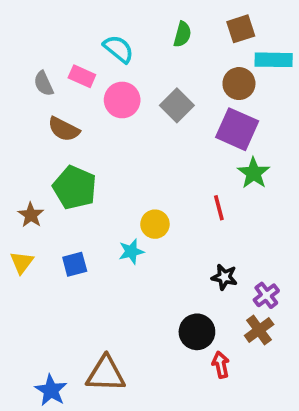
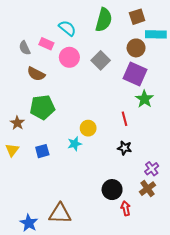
green semicircle: (182, 34) -> (104, 20), size x1.6
green pentagon: (75, 188) -> (42, 107), turned -30
black star: (224, 277) -> (125, 148), moved

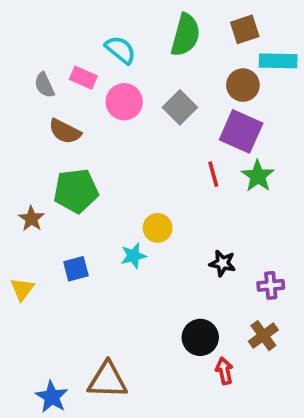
red line: (125, 119) -> (213, 174), moved
yellow triangle: (12, 150) -> (22, 289), moved
purple cross: (152, 169) -> (271, 285), moved, turned 32

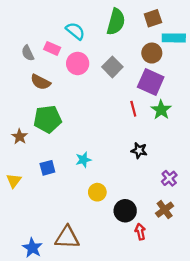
yellow circle: (158, 228) -> (97, 192), moved
black star: (223, 263) -> (139, 150), moved
purple cross: (271, 285) -> (169, 178), turned -35

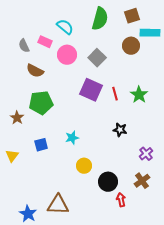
purple square: (151, 82) -> (91, 90), moved

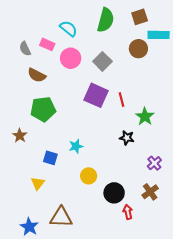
green star: (139, 95) -> (145, 117), moved
brown star: (17, 118) -> (20, 136), moved
blue square: (41, 145) -> (50, 158), moved, turned 32
yellow triangle: (12, 156) -> (38, 183), moved

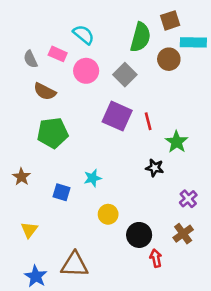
green semicircle: (106, 20) -> (140, 37), moved
brown star: (20, 136) -> (21, 177), moved
yellow triangle: (38, 183) -> (29, 230), moved

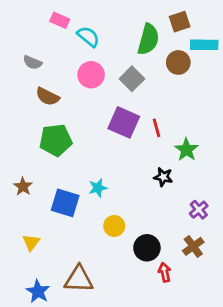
pink rectangle: (58, 54) -> (60, 20), moved
gray semicircle: (31, 59) -> (32, 62), turned -42
blue square: (62, 192) -> (65, 203), size x1.5

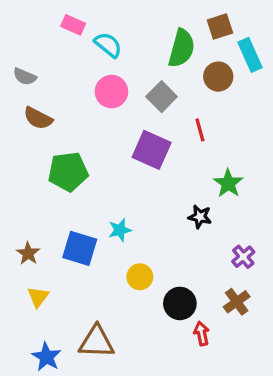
cyan rectangle: (204, 45) -> (250, 55), turned 65
gray semicircle: (32, 62) -> (25, 77), moved
brown semicircle: (47, 97) -> (38, 118), moved
red line: (156, 128) -> (200, 130), moved
brown star: (23, 186) -> (28, 253), moved

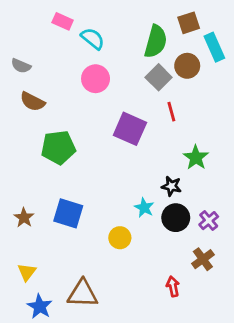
gray square: (162, 97) -> (159, 77), moved
cyan star: (120, 230) -> (144, 208), moved, turned -30
yellow triangle: (38, 297) -> (27, 272), moved
black circle: (180, 303) -> (176, 218), moved

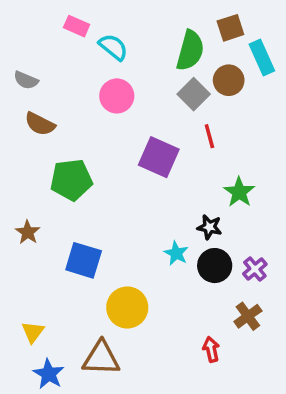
brown star: (24, 218) -> (28, 232), moved
yellow circle: (120, 238) -> (127, 307), moved, size x1.5

